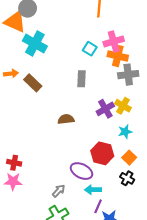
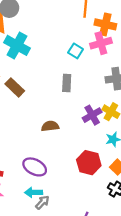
orange cross: (118, 56) -> (105, 24), moved
purple ellipse: (81, 171) -> (35, 167), moved
cyan arrow: (93, 190) -> (34, 192), moved

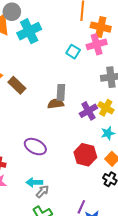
cyan cross: (17, 45) -> (29, 31), moved, turned 35
gray rectangle: (67, 83) -> (61, 92), moved
brown semicircle: (50, 126) -> (56, 104), moved
purple ellipse: (35, 167) -> (35, 147), moved

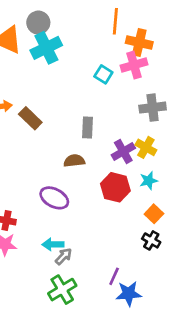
gray circle: (12, 12) -> (38, 23), moved
brown semicircle: (56, 104) -> (74, 161), moved
red hexagon: (85, 155) -> (115, 187), moved

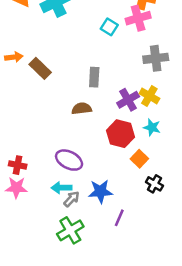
cyan star: (149, 181) -> (152, 127), turned 30
purple ellipse: (54, 198) -> (69, 160), moved
orange square: (154, 214) -> (139, 159), moved
blue star: (129, 294) -> (100, 191), moved

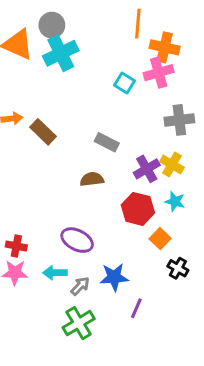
gray rectangle: (94, 77) -> (107, 142), turned -66
cyan arrow: (62, 188) -> (55, 273), moved

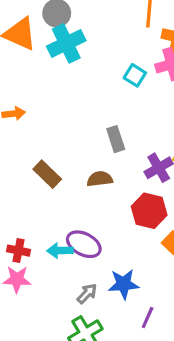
brown rectangle: (43, 132) -> (47, 174), moved
gray rectangle: (107, 142) -> (116, 139), turned 45
cyan arrow: (55, 273) -> (60, 251), moved

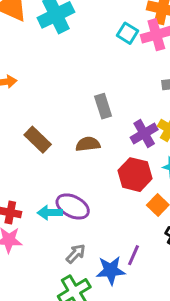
cyan square: (135, 75) -> (127, 33), moved
blue star: (124, 284) -> (111, 270), moved
purple line: (148, 318) -> (133, 255), moved

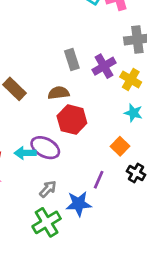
purple cross: (144, 133) -> (104, 66), moved
red hexagon: (135, 175) -> (72, 120), moved
purple line: (133, 255) -> (99, 180), moved

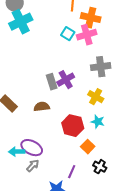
purple cross: (104, 66) -> (66, 80), moved
red hexagon: (72, 120) -> (73, 126), moved
gray arrow: (48, 189) -> (33, 166), moved

